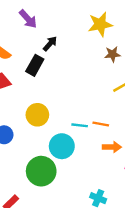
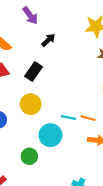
black rectangle: (35, 65) -> (34, 72), moved
green circle: (41, 171) -> (29, 156), size x0.6

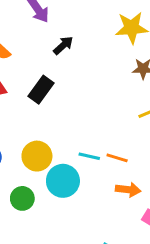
yellow circle: (31, 104) -> (37, 156), moved
green circle: (29, 156) -> (22, 198), moved

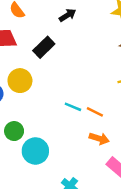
yellow circle: (37, 156) -> (20, 81), moved
cyan circle: (63, 181) -> (35, 151), moved

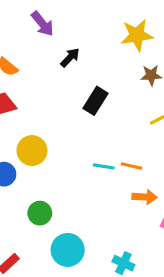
black rectangle: (44, 47) -> (96, 101), moved
cyan circle: (35, 151) -> (68, 250), moved

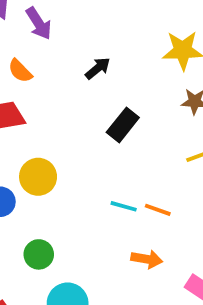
purple arrow: (43, 24) -> (39, 23), moved
orange arrow: (145, 197) -> (147, 259), moved

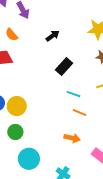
yellow circle: (38, 177) -> (17, 106), moved
cyan line: (124, 206) -> (73, 94), moved

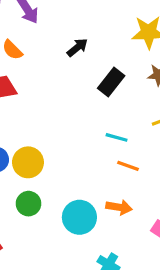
black rectangle: (64, 67) -> (111, 82), moved
cyan circle: (29, 159) -> (79, 217), moved

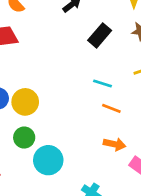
orange arrow: (119, 207) -> (115, 144), moved
cyan circle: (79, 217) -> (48, 160), moved

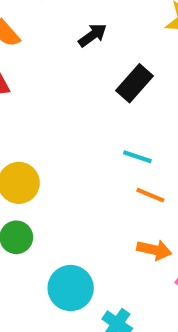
cyan circle: (48, 160) -> (71, 288), moved

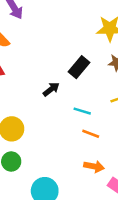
black arrow: (93, 35) -> (51, 89), moved

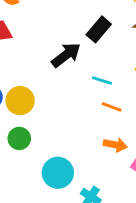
black arrow: (51, 89) -> (66, 55), size x1.5

